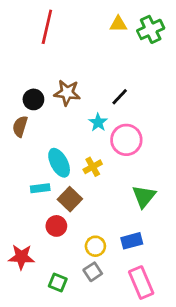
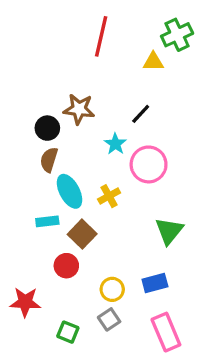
yellow triangle: (118, 24) -> (153, 62), moved
red line: (47, 27) -> (101, 36), moved
black circle: (33, 99) -> (47, 128), moved
brown semicircle: (20, 126) -> (49, 160), moved

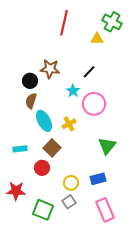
green cross: (177, 35) -> (112, 22), turned -36
cyan rectangle: (47, 221) -> (20, 149), moved
green square: (68, 332) -> (43, 210), size x1.5

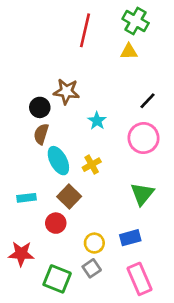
green cross: (112, 22) -> (136, 21), moved
black line: (89, 72) -> (147, 101), moved
pink circle: (94, 104) -> (144, 138), moved

